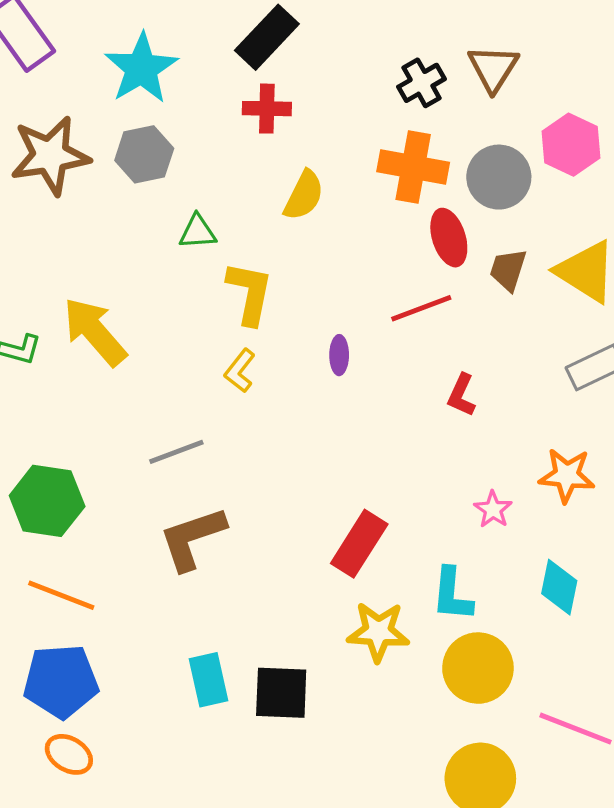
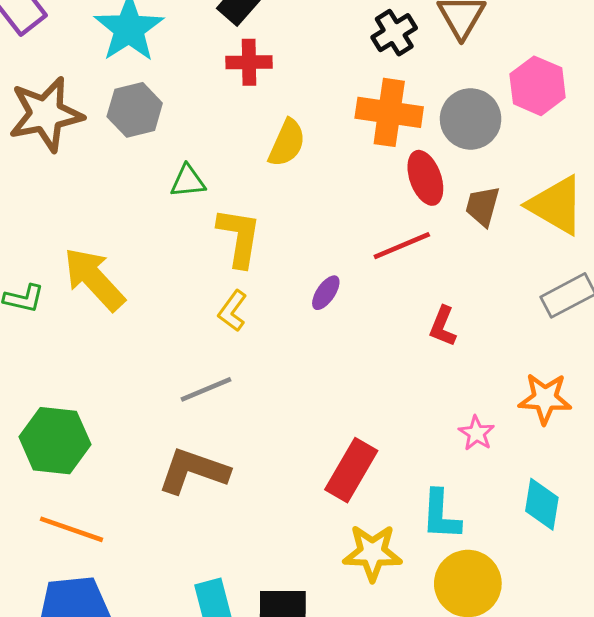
purple ellipse: (339, 355) -> (326, 293), turned 36
gray line: (176, 452) -> (206, 389), moved
brown L-shape: (192, 538) -> (193, 471), turned 40

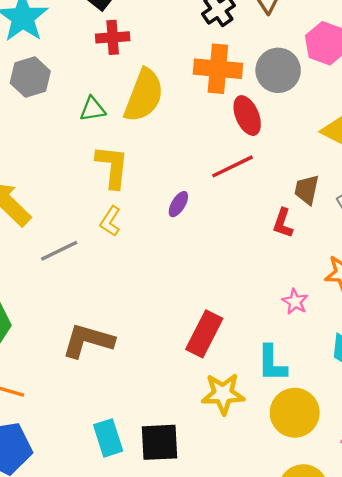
yellow semicircle: (287, 143) -> (144, 95), size x1.5
green triangle: (188, 181) -> (93, 109), moved
brown trapezoid: (483, 206) -> (307, 190), moved
red L-shape: (443, 326) -> (283, 223), moved
gray line: (206, 389) -> (59, 251), moved

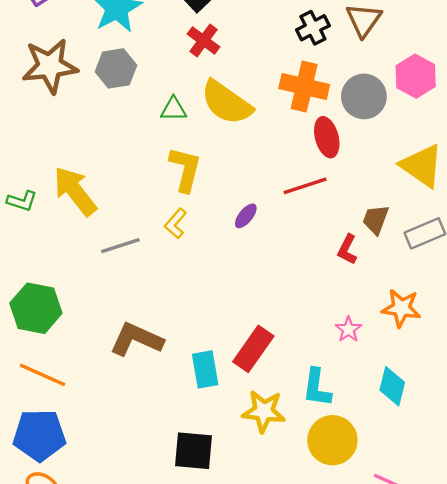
red cross: (113, 37) -> (204, 40), turned 32
yellow semicircle: (144, 95) -> (226, 103), turned 96
cyan rectangle: (108, 438) -> (205, 369), moved

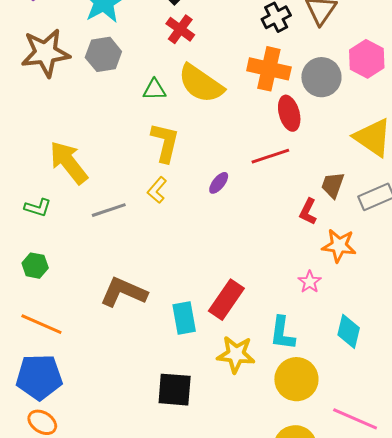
green L-shape: (22, 201) -> (38, 208), moved
green hexagon: (36, 308) -> (35, 266), size x0.6
orange star: (401, 308) -> (339, 246), moved

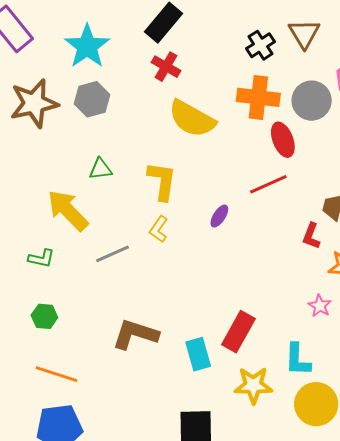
green triangle: (154, 90) -> (100, 169), moved

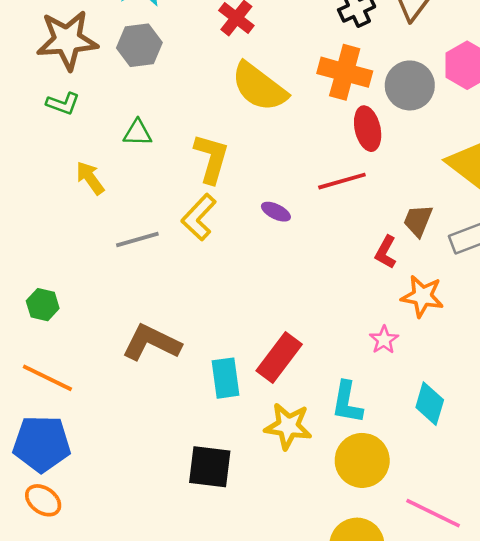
yellow arrow: (68, 210) -> (90, 178), size x0.6
purple ellipse: (219, 216) -> (276, 212), turned 75
yellow L-shape: (159, 229) -> (199, 217), size x1.4
green L-shape: (41, 258) -> (63, 104), moved

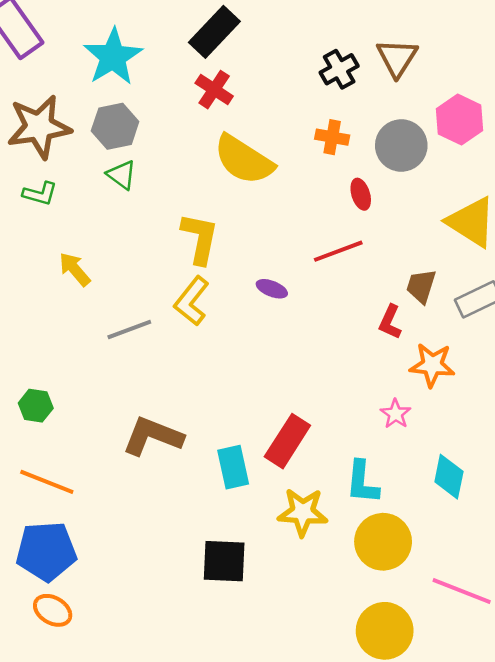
orange cross: (345, 72) -> (332, 137), size x0.6
red ellipse: (368, 129) -> (361, 194), size x0.7
green triangle: (138, 133) -> (122, 175), moved, turned 40

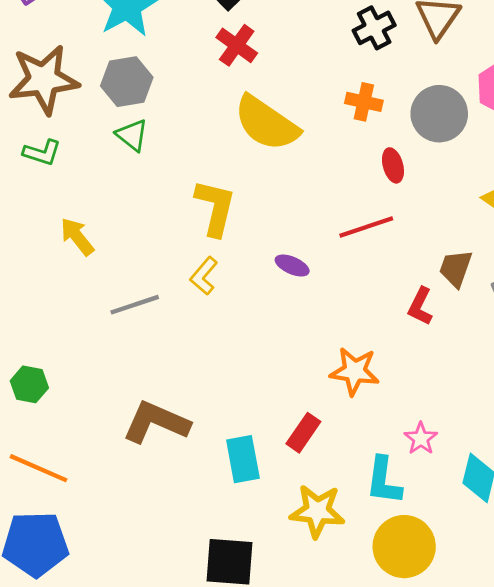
yellow L-shape: (192, 301) -> (204, 276), size x0.7
orange star: (432, 365) -> (355, 371), moved
pink star: (396, 414) -> (421, 438), moved
red rectangle: (287, 441) -> (303, 433), size x0.7

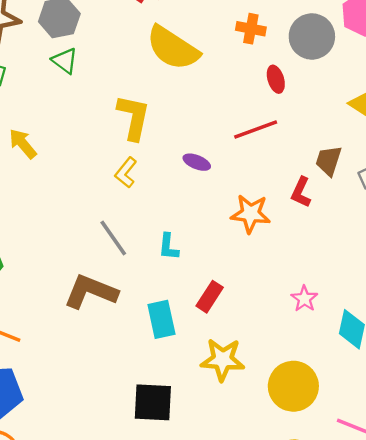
gray line: (135, 305) -> (113, 238), moved, turned 75
orange star: (355, 371) -> (251, 214), moved
cyan L-shape: (384, 481) -> (168, 247), moved, size x0.7

